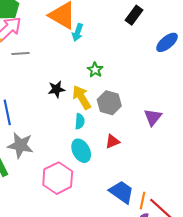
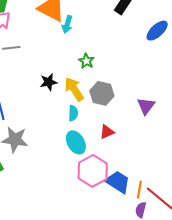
pink hexagon: (58, 178) -> (93, 171), moved

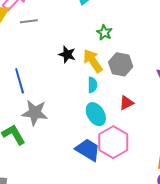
black star: (49, 82) -> (67, 54), turned 30
blue trapezoid: (118, 182) -> (88, 150), moved

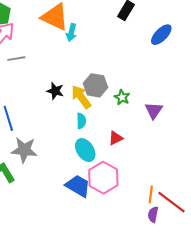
green star: (104, 32) -> (122, 97), moved
gray hexagon: (121, 64) -> (95, 85), moved

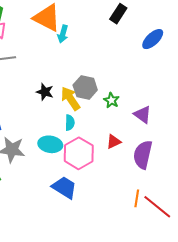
purple triangle: (154, 110) -> (143, 115), turned -30
red triangle: (116, 138) -> (114, 142), moved
cyan ellipse: (85, 150) -> (50, 144), moved, turned -50
pink hexagon: (103, 178) -> (79, 153), moved
purple semicircle: (153, 214) -> (143, 155), moved, size x1.8

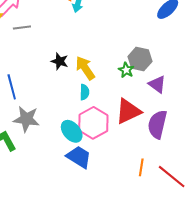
gray hexagon: (85, 88) -> (140, 59), moved
red triangle: (114, 142) -> (128, 111), size x1.8
cyan ellipse: (50, 144) -> (72, 131), moved, turned 40
orange line: (137, 198) -> (141, 167), moved

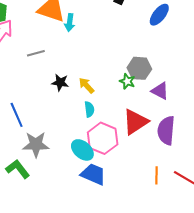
gray line: (22, 27) -> (36, 53), moved
yellow arrow: (85, 68) -> (86, 85), size x0.7

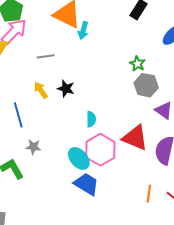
green star: (127, 81) -> (137, 64), moved
yellow arrow: (86, 85) -> (41, 90), moved
red triangle: (135, 122) -> (135, 138), turned 48
gray star: (36, 145) -> (33, 147), size x0.6

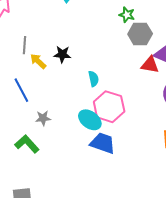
gray line: (46, 56) -> (24, 45), moved, turned -66
red triangle: (135, 138) -> (150, 65), moved, size x0.7

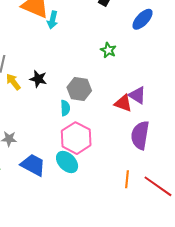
gray hexagon: (140, 34) -> (79, 89), moved
cyan ellipse: (90, 120) -> (67, 162), moved
blue trapezoid: (103, 143) -> (33, 165), moved

